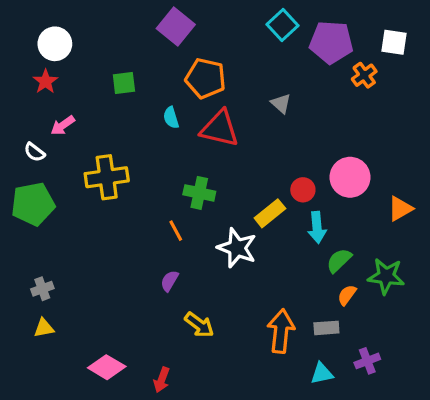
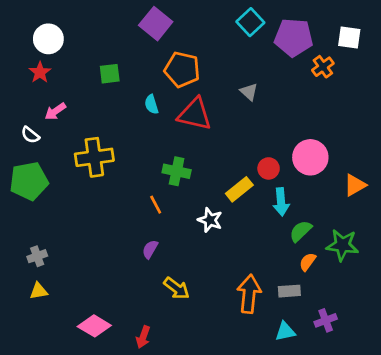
white star: (237, 248) -> (210, 220), size x0.7

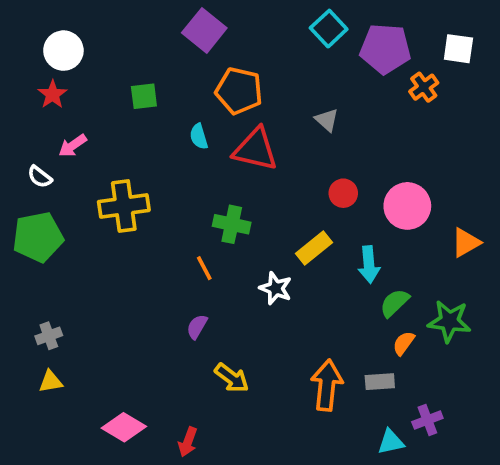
red circle: (269, 168) -> (343, 193), moved
cyan triangle: (285, 331) -> (391, 442), moved

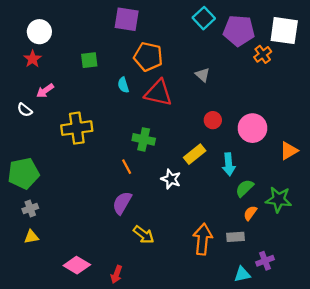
purple square: (204, 30) -> (127, 19), turned -30
white square: (458, 49) -> (284, 31), size x1.5
green pentagon: (38, 237) -> (24, 173), moved
purple semicircle: (197, 327) -> (122, 203), size x1.5

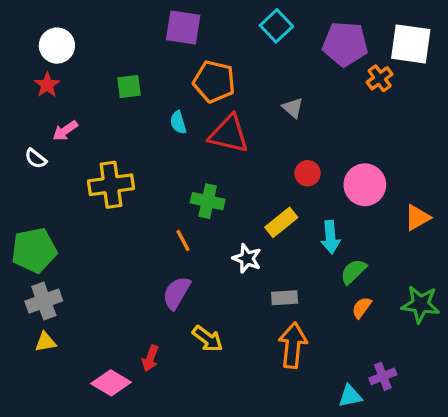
cyan square: (204, 18) -> (276, 26), moved
green star: (279, 199) -> (421, 304), moved
gray cross: (30, 209) -> (44, 301), size x1.5
gray rectangle: (235, 237) -> (285, 298), moved
red arrow: (116, 274) -> (150, 358), moved

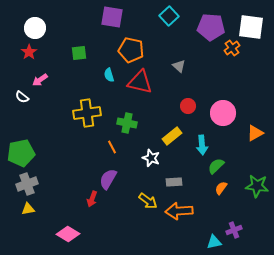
yellow cross: (111, 185) -> (87, 113), moved
yellow arrow: (208, 339) -> (148, 201), moved
orange arrow: (293, 345) -> (179, 211), turned -100
red arrow: (150, 358) -> (92, 199), moved

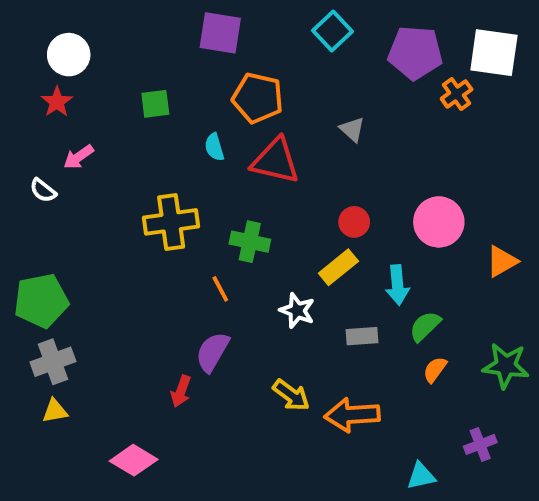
red circle: (188, 106) -> (354, 222), moved
gray rectangle: (174, 182) -> (362, 336), moved
purple cross: (234, 230) -> (480, 444), moved

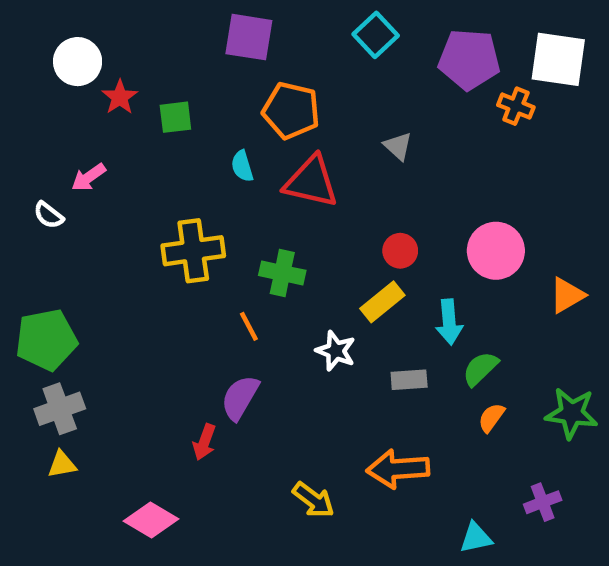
orange cross: (457, 94) -> (516, 106), turned -32
red star: (57, 102) -> (120, 97), moved
yellow arrow: (291, 395) -> (313, 500), moved

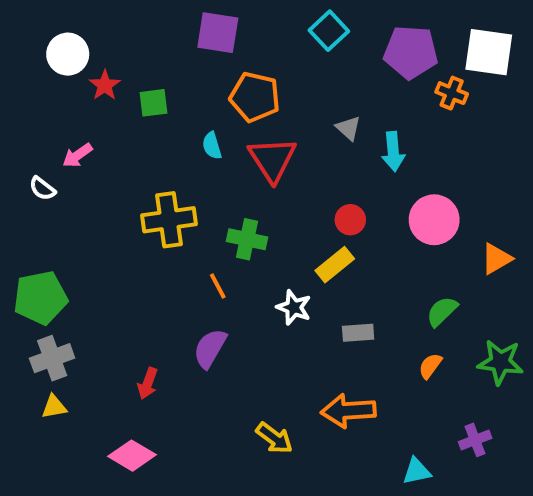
red triangle: (311, 182) -> (272, 159), turned 44
cyan arrow: (449, 322) -> (393, 152), moved
green semicircle: (480, 369) -> (442, 311), moved
red arrow: (204, 442) -> (148, 383), moved

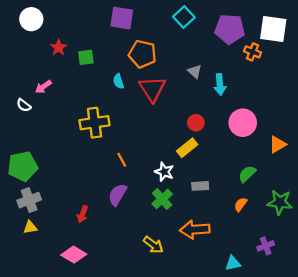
white circle: (68, 54) -> (31, 19), moved
green cross: (247, 239) -> (162, 199), moved, turned 36

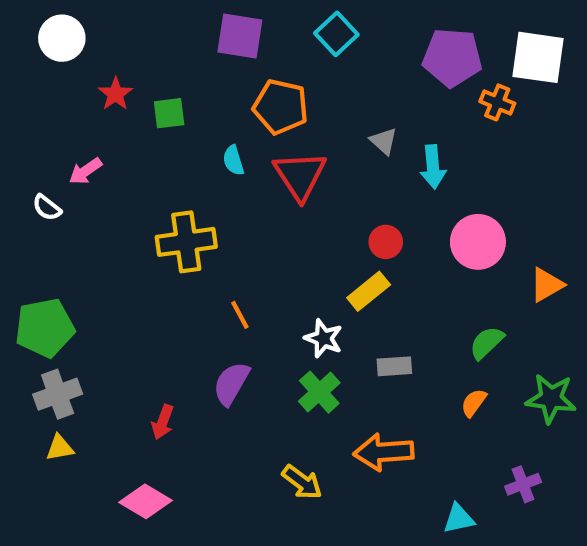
cyan square: (184, 17) -> (336, 34), moved

